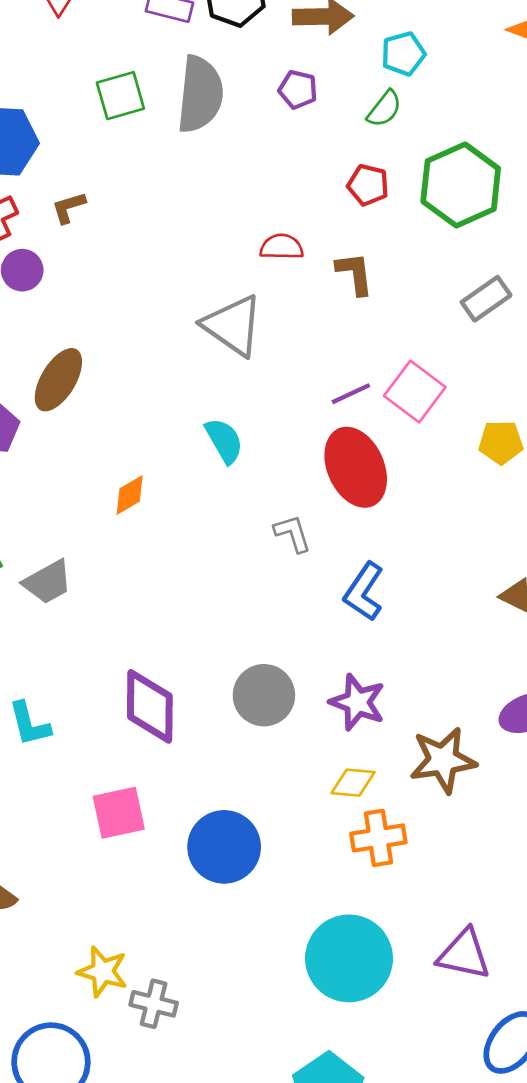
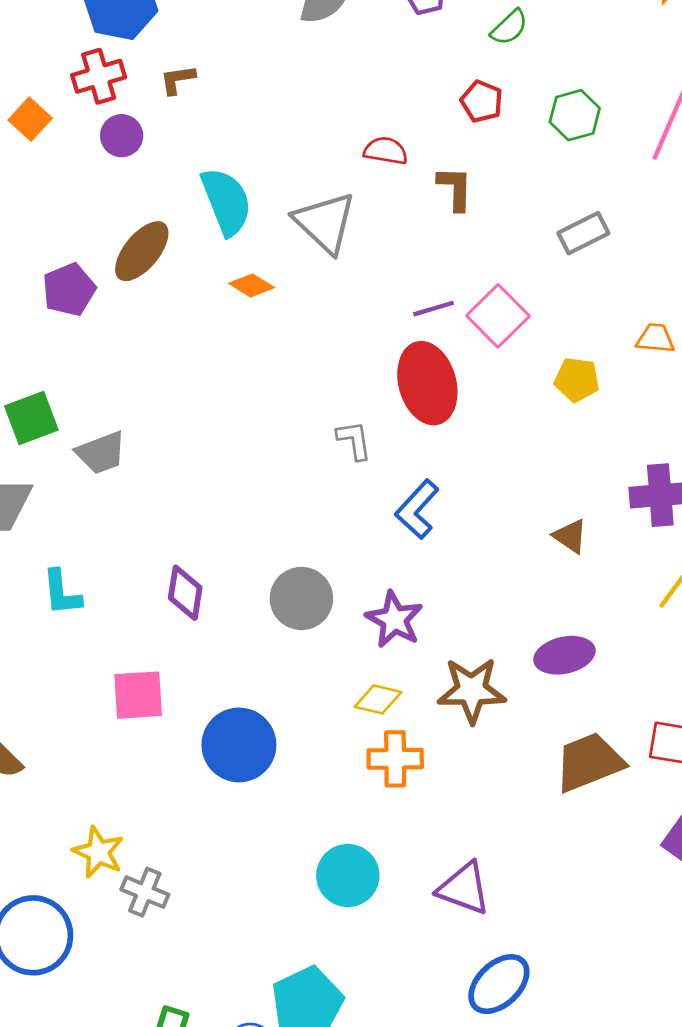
green hexagon: (461, 185) -> (575, 115), size x0.6
cyan semicircle: (224, 441) -> (226, 201), moved, size x1.4
orange diamond: (130, 495) -> (252, 285), moved, turned 54
purple diamond: (150, 706) -> (185, 593), size x0.7
cyan circle: (349, 958) -> (348, 875), size x0.7

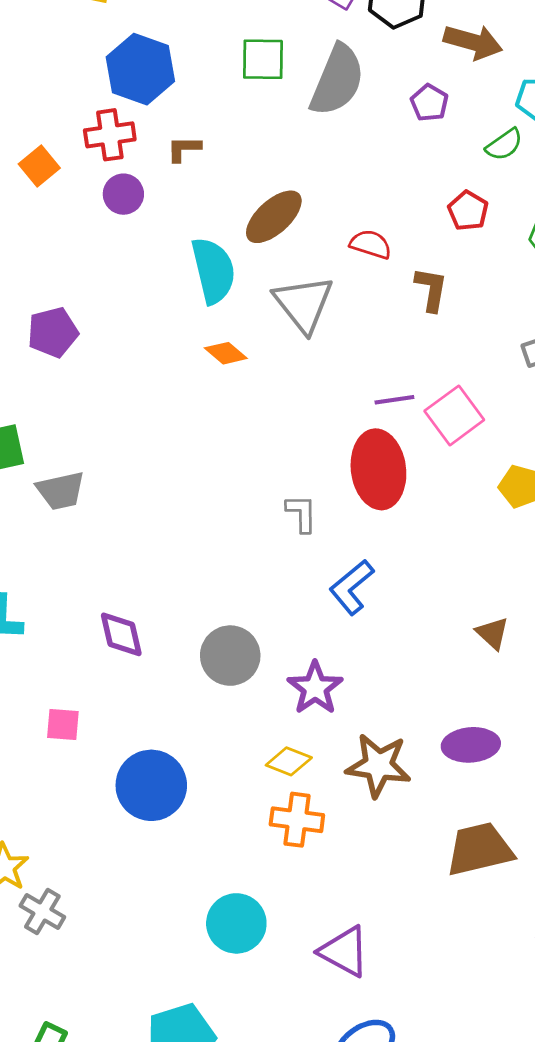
brown ellipse: (142, 251) -> (274, 217), moved
purple diamond: (185, 593) -> (121, 634), turned -30
pink square: (138, 695) -> (63, 725), size x0.7

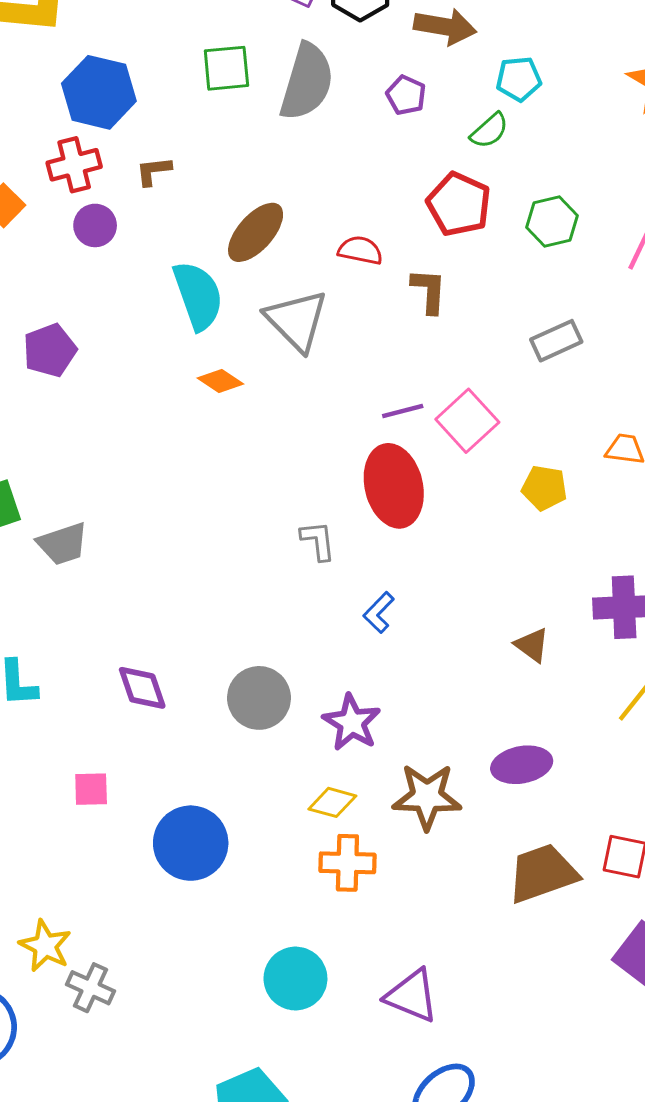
red pentagon: (468, 211) -> (459, 204), size x1.5
purple pentagon: (53, 332) -> (50, 350), moved
blue L-shape: (352, 587) -> (379, 612), size x0.7

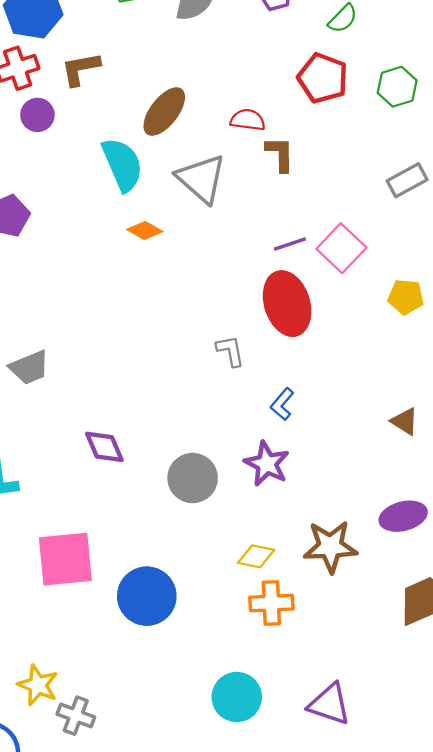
brown L-shape: (153, 171) -> (80, 69), size x1.4
brown L-shape: (429, 291) -> (280, 154), moved
purple diamond: (142, 688) -> (104, 447), moved
purple star: (352, 722) -> (267, 464), moved
pink square: (91, 789) -> (65, 559), size x2.0

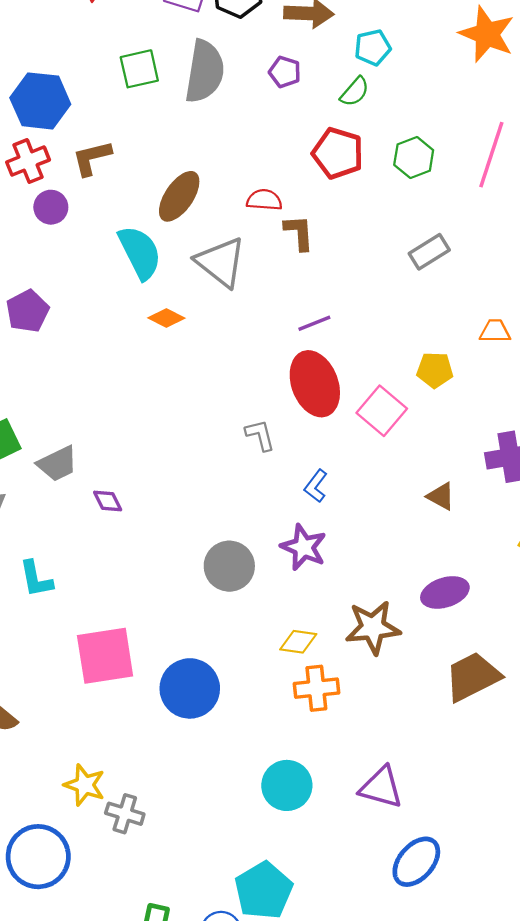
pink square: (341, 248) -> (382, 411), moved
purple diamond: (104, 447) -> (108, 501), moved, size x0.7

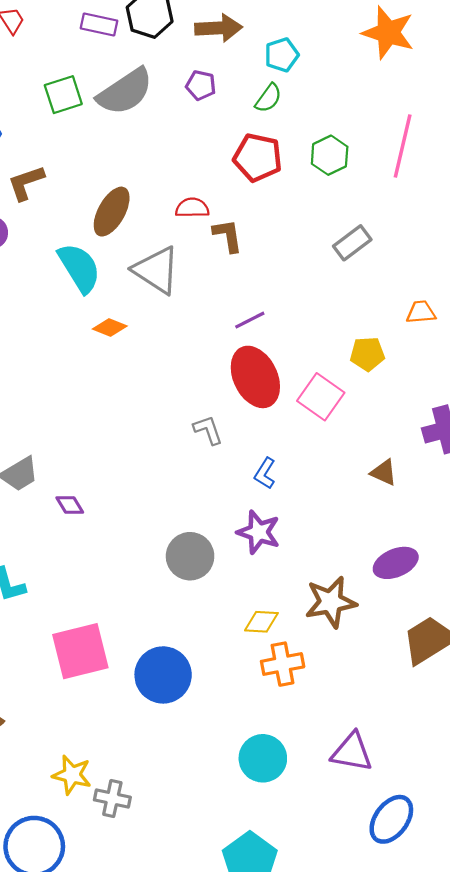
gray semicircle: (205, 71) -> (125, 92), turned 52

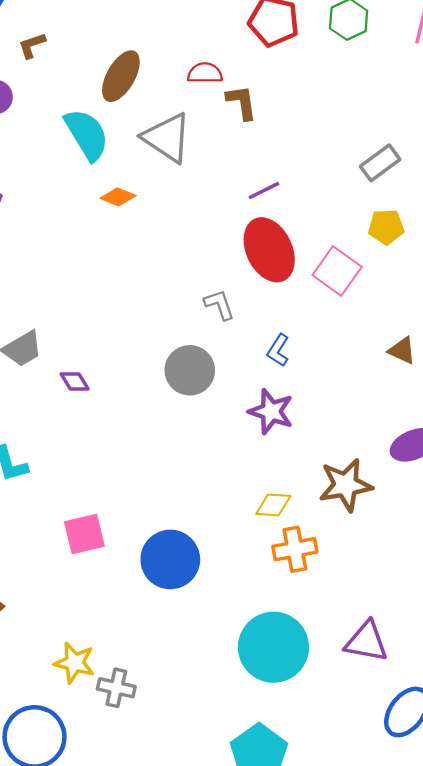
brown L-shape: (26, 183) -> (32, 45), size x0.7
gray rectangle: (352, 243) -> (380, 163), moved
gray circle: (190, 556) -> (190, 370), moved
pink square: (80, 651) -> (84, 534), size x0.7
cyan circle: (263, 758) -> (273, 647), size x1.4

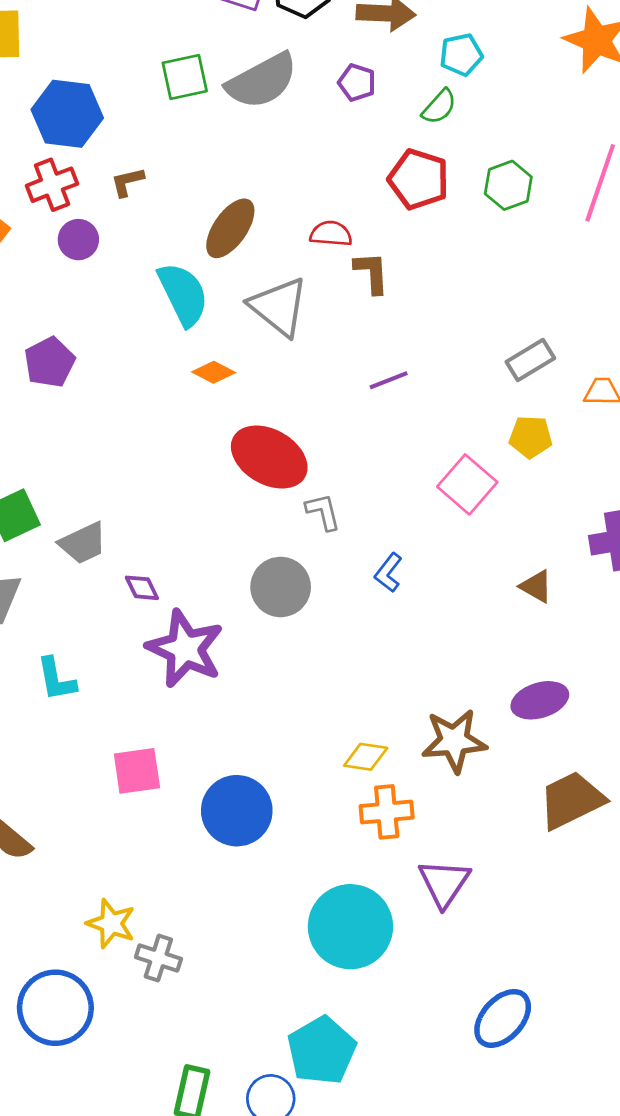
red ellipse: (269, 250) -> (269, 457), moved, turned -40
purple star: (271, 412) -> (185, 649), moved, size x1.4
purple triangle: (366, 642) -> (444, 883), moved, turned 48

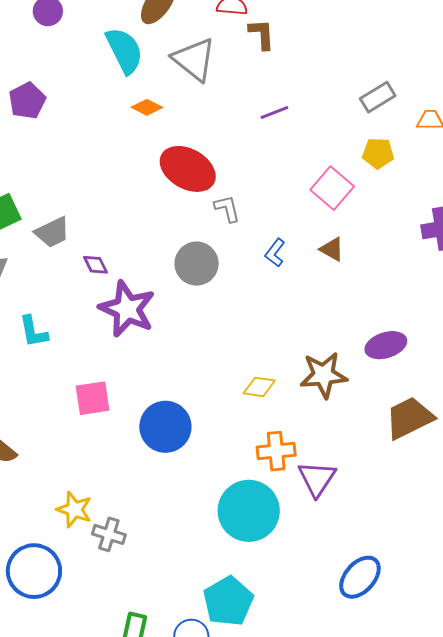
brown triangle: (536, 586) -> (332, 249), moved
orange cross: (387, 812) -> (276, 451), moved

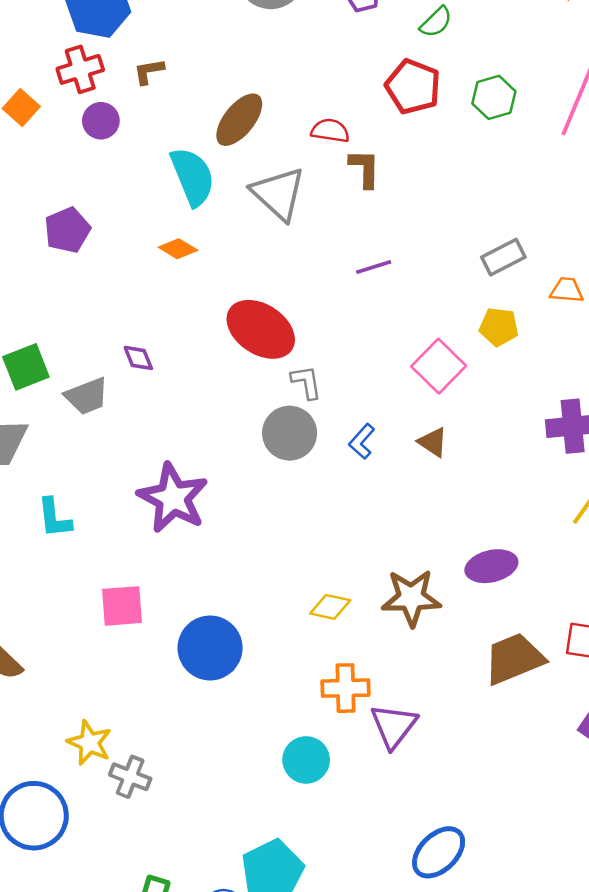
orange diamond: (147, 107) -> (178, 249), moved
gray circle: (197, 264) -> (290, 433), moved
purple diamond: (95, 265) -> (138, 358), moved
cyan circle: (249, 511) -> (306, 760), size x0.6

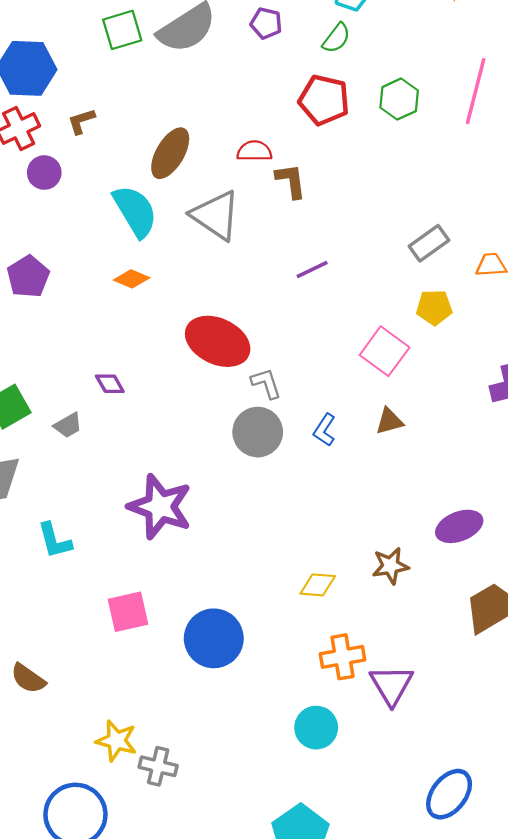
gray trapezoid: (87, 396) -> (68, 425), size x0.7
brown triangle: (433, 442) -> (389, 421), turned -40
brown star: (411, 598) -> (390, 566), size x0.7

